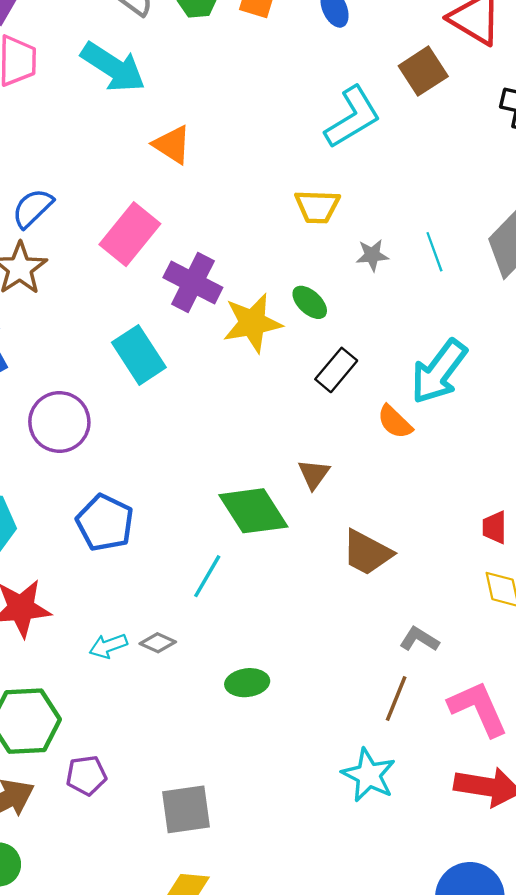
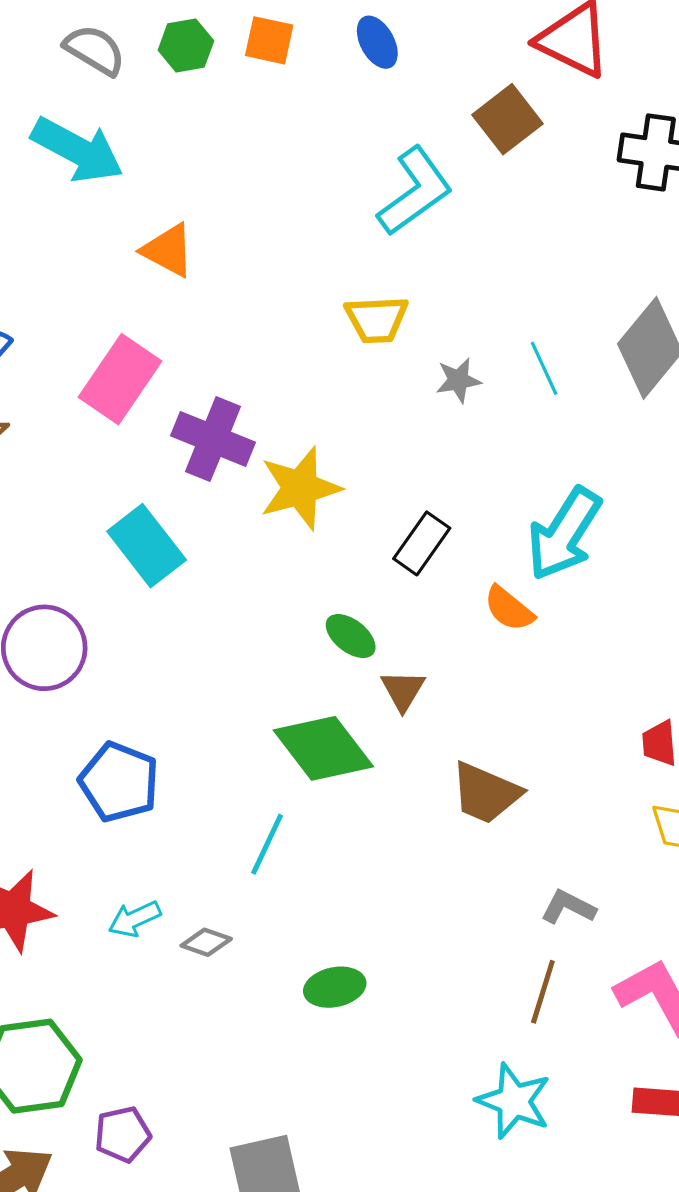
green ellipse: (310, 302) -> (351, 636), moved
cyan arrow: (108, 646) -> (135, 919), moved

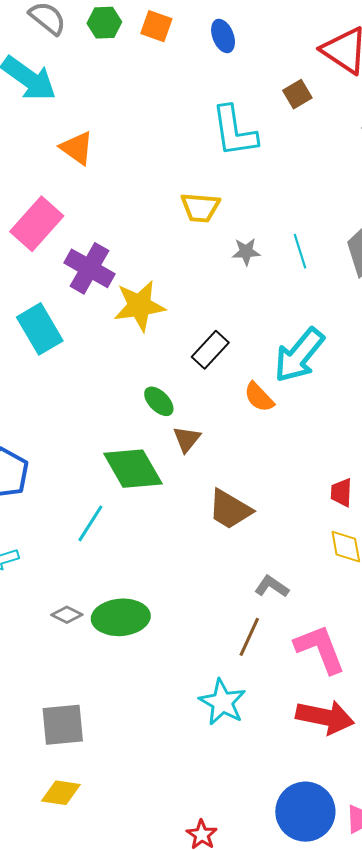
brown square: (508, 119) -> (297, 94), size x0.7
cyan L-shape: (415, 191) -> (234, 131), turned 110
gray diamond: (206, 942) -> (67, 615), moved
green ellipse: (335, 987) -> (121, 617), size x1.5

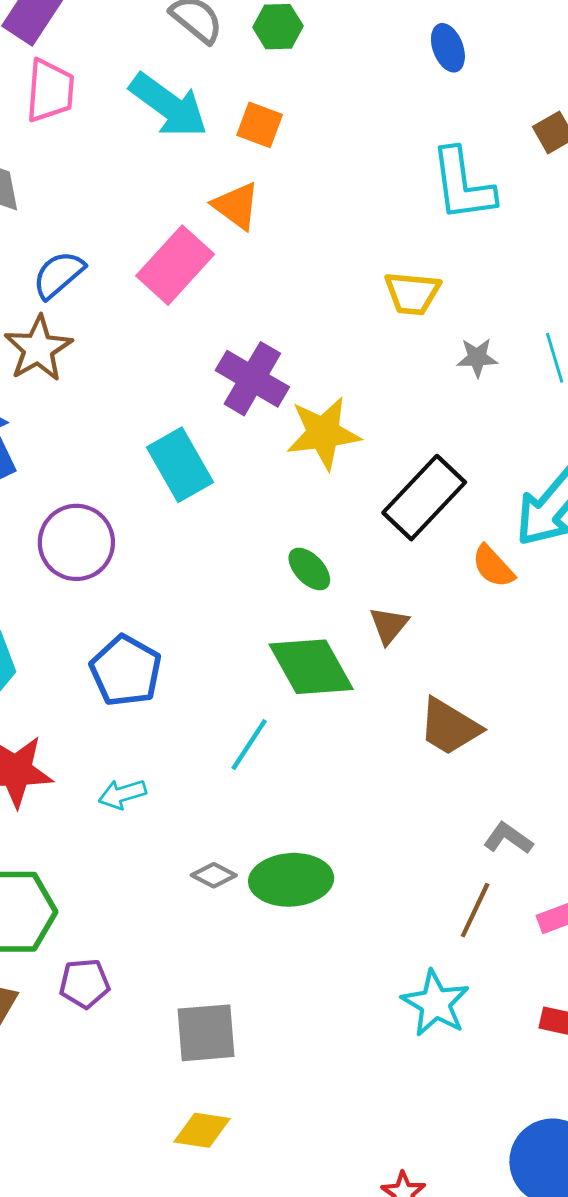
orange square: (156, 26) -> (260, 125), moved
pink rectangle: (37, 224) -> (175, 265), moved
black rectangle: (210, 350) -> (424, 498), size x1.5
green ellipse: (159, 401) -> (309, 569), moved

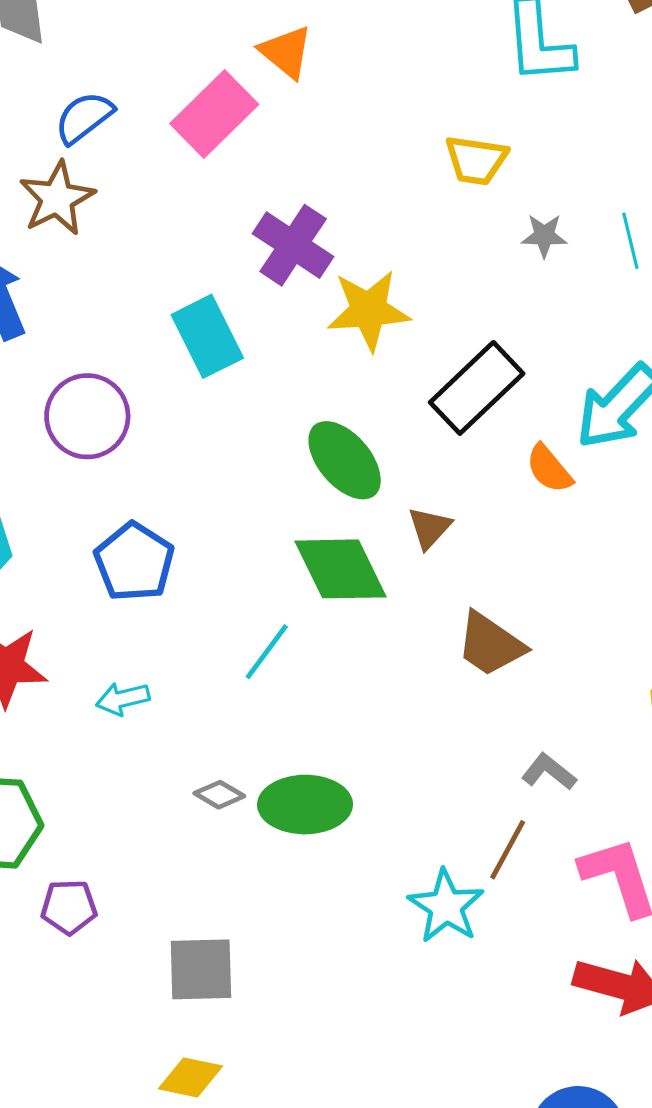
green ellipse: (309, 569) -> (345, 460), size x1.6
cyan star: (435, 1003) -> (446, 906), moved

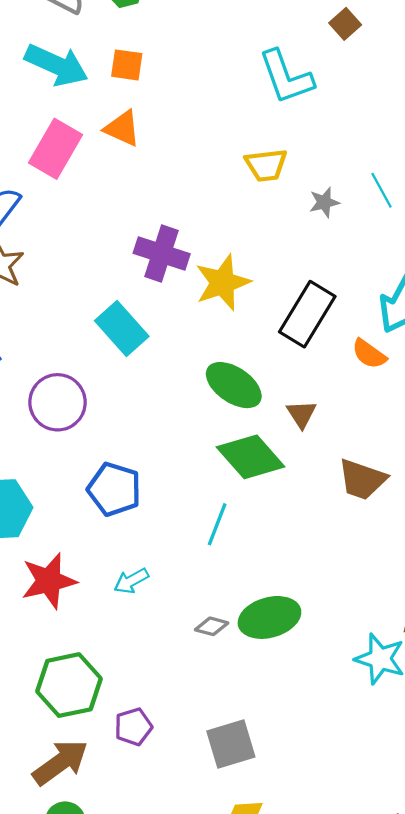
pink rectangle: (214, 114) -> (55, 149), moved

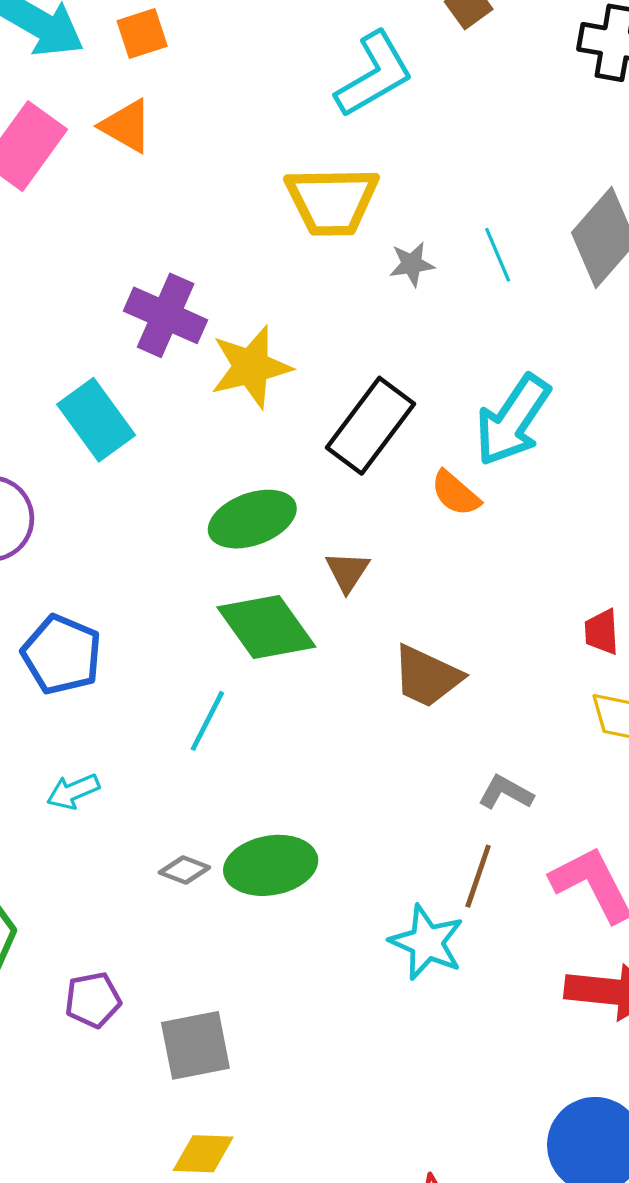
orange square: (127, 65) -> (142, 34), turned -32
cyan L-shape: (286, 77) -> (374, 75), turned -106
yellow trapezoid: (266, 165) -> (332, 201), size x1.5
green ellipse: (234, 385) -> (252, 519), turned -60
purple pentagon: (133, 727) -> (93, 1000), moved

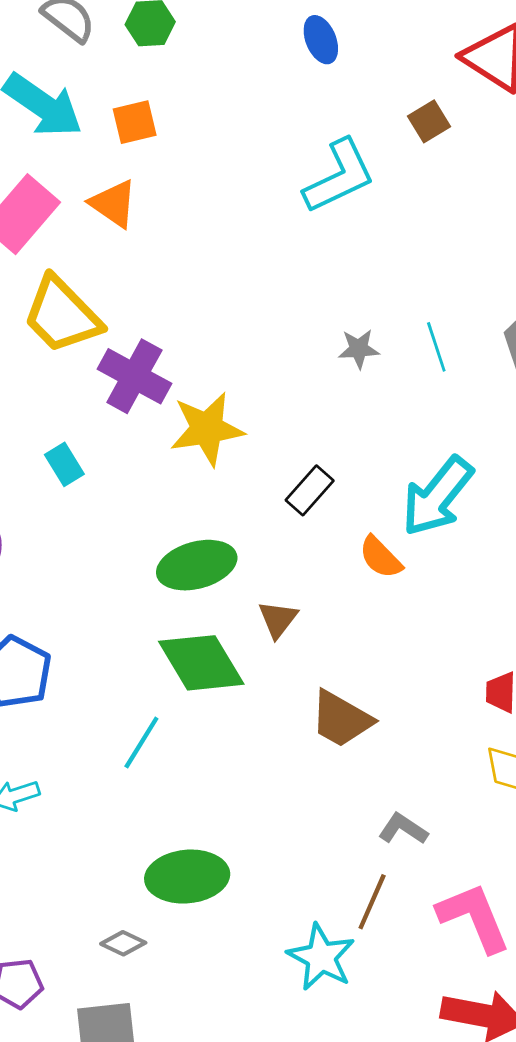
yellow trapezoid: (332, 201) -> (62, 315), moved, turned 42
cyan rectangle: (96, 420) -> (64, 464), size x0.6
black rectangle: (371, 426) -> (310, 490), size x0.6
gray diamond: (184, 870) -> (123, 943), moved

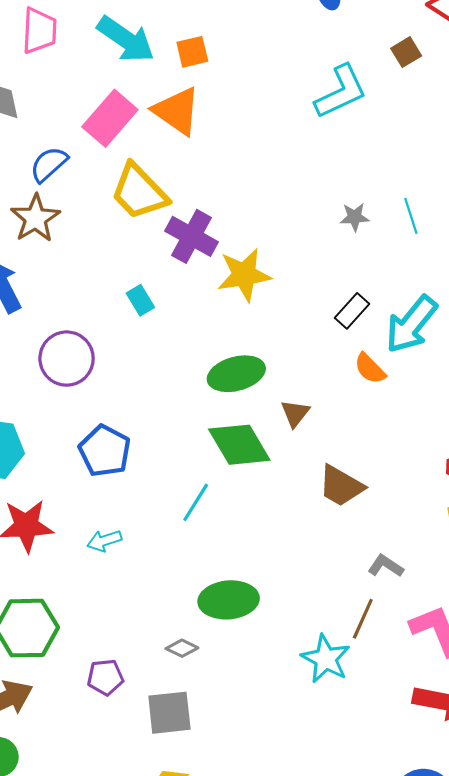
orange triangle: (114, 204) -> (177, 111), size x1.4
black rectangle: (310, 490) -> (352, 311), moved

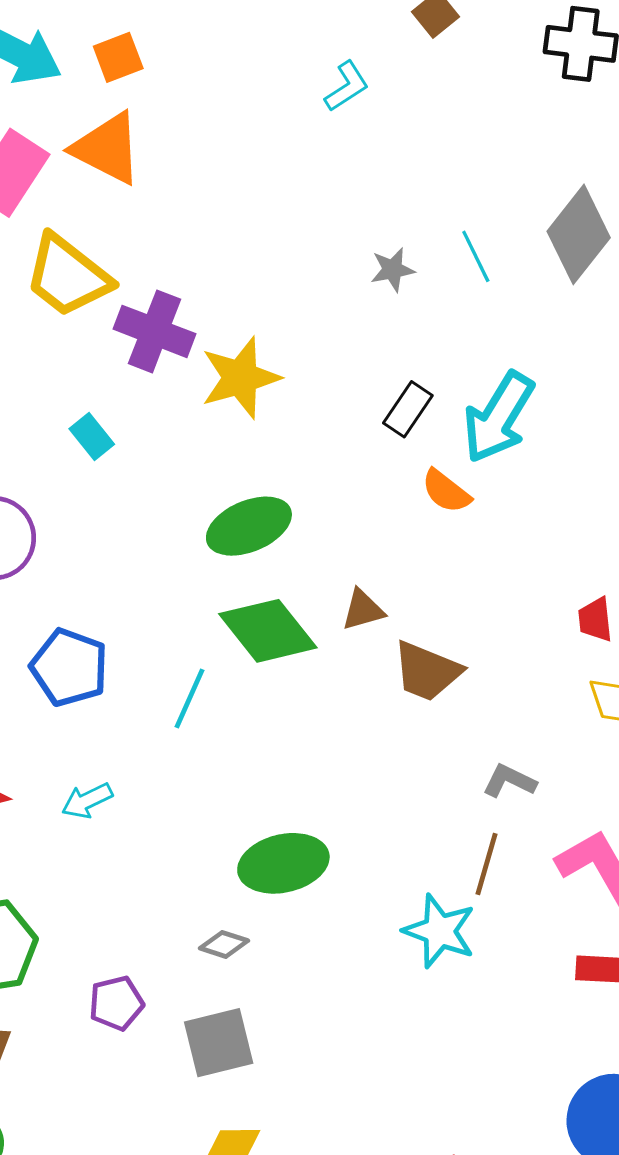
cyan L-shape: (341, 92) -> (347, 86), size x0.6
brown triangle: (295, 413) -> (363, 610), moved, turned 44
cyan line: (196, 502) -> (190, 699), moved

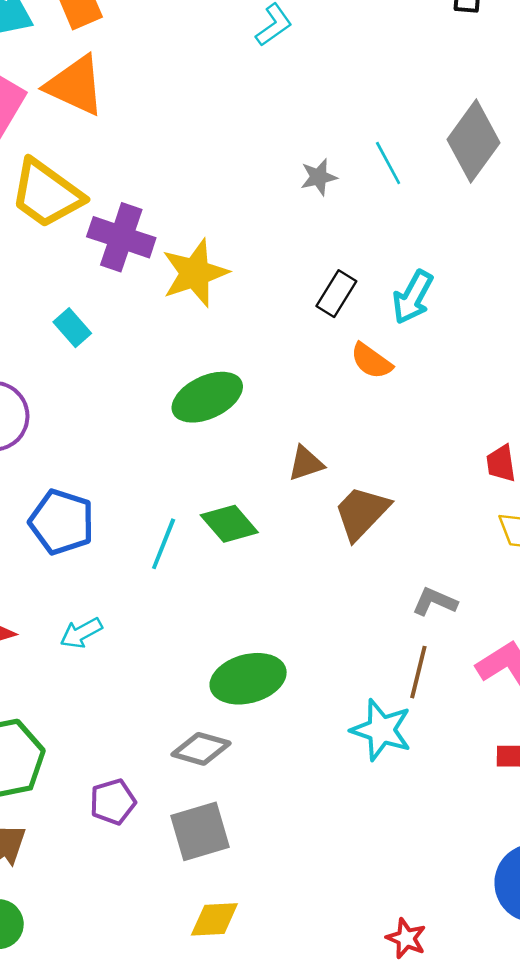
cyan arrow: (498, 417) -> (413, 297), size x0.7
green diamond: (268, 631) -> (229, 524), moved, size x0.7
brown trapezoid: (427, 671) -> (362, 513), turned 114
gray diamond: (224, 944) -> (201, 749), size x1.4

